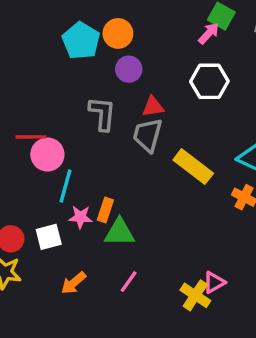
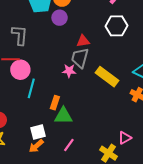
purple circle: (129, 69) -> (60, 18), moved
gray L-shape: (102, 114) -> (20, 35), moved
pink star: (80, 217) -> (69, 71), moved
white square: (49, 237) -> (38, 132), moved
pink triangle: (214, 282) -> (125, 138), moved

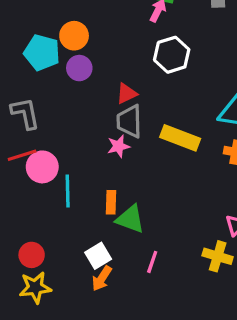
green triangle: (63, 116) -> (130, 219), turned 36

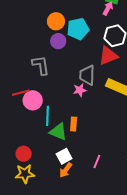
cyan pentagon: (42, 53) -> (78, 29), moved, turned -30
red triangle: (127, 94) -> (108, 56), moved, size x1.5
gray L-shape: (25, 113) -> (41, 65), moved
green triangle: (130, 219) -> (58, 132), moved

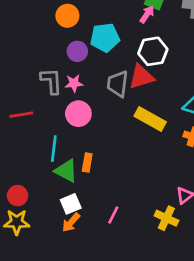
orange circle: (56, 21) -> (67, 16), moved
gray trapezoid: (87, 75) -> (118, 84), moved
pink star: (80, 90) -> (74, 83), moved
pink circle: (33, 100) -> (78, 114), moved

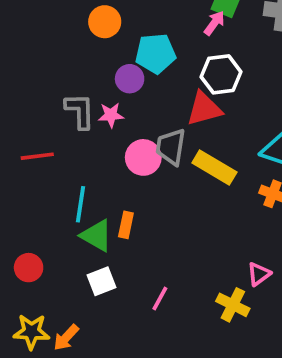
purple circle: (77, 51) -> (130, 79), moved
gray trapezoid: (118, 84) -> (171, 147), moved
pink circle: (78, 114) -> (143, 157), moved
yellow star: (17, 222) -> (31, 332), moved
orange arrow: (71, 222) -> (66, 338), moved

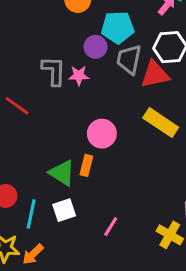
gray trapezoid: (171, 147) -> (129, 59), moved
red line: (37, 156) -> (17, 106), turned 40
pink circle: (143, 157) -> (102, 134), moved
cyan line: (81, 204) -> (31, 214), moved

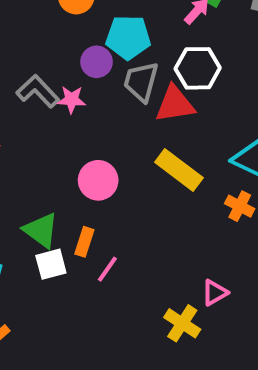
gray L-shape: (54, 71) -> (38, 91), turned -48
orange rectangle: (86, 165) -> (84, 242), moved
white square: (64, 210) -> (51, 264), moved
pink line: (111, 227) -> (107, 269), moved

